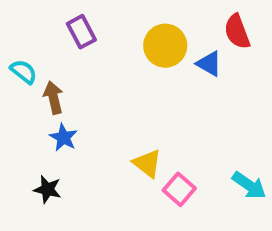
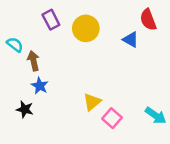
yellow circle: (165, 46) -> (86, 28), moved
yellow triangle: (147, 163) -> (92, 102), turned 42
black star: (47, 189) -> (25, 109), moved

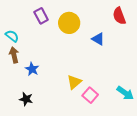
blue triangle: (131, 40) -> (98, 39), moved
brown arrow: (33, 61) -> (14, 55), moved
black star: (25, 109) -> (26, 99), moved

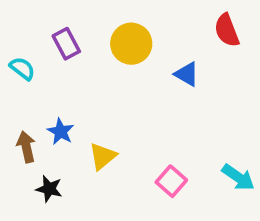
purple rectangle: (41, 16) -> (66, 44), moved
brown arrow: (14, 55) -> (26, 147), moved
yellow triangle: (74, 82) -> (103, 156), moved

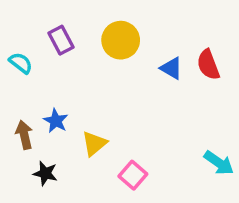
red semicircle: (227, 30) -> (208, 65), moved
pink square: (171, 181) -> (133, 175), moved

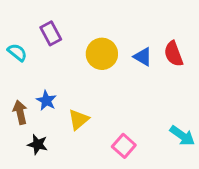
yellow circle: (121, 40) -> (102, 54), moved
pink square: (133, 175) -> (124, 146), moved

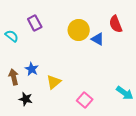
yellow circle: (102, 54) -> (79, 30), moved
red semicircle: (174, 54) -> (116, 24), moved

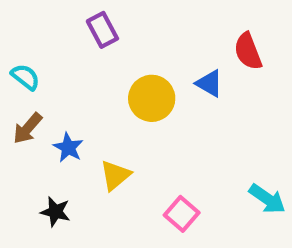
purple rectangle: (35, 23) -> (102, 30), moved
yellow circle: (79, 30) -> (152, 98), moved
brown arrow: (14, 77) -> (28, 128), moved, turned -126

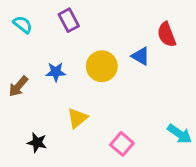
cyan semicircle: (25, 77) -> (23, 24), moved
blue star: (68, 148) -> (56, 72), moved, turned -30

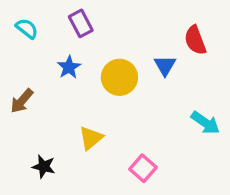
blue triangle: (141, 56) -> (165, 66), turned 30
blue star: (56, 72) -> (69, 67), moved, turned -30
cyan arrow: (180, 134) -> (205, 123), moved

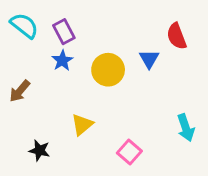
purple rectangle: (81, 23) -> (64, 32), moved
cyan semicircle: (27, 28) -> (24, 26), size x1.4
cyan arrow: (205, 123) -> (186, 128), moved, turned 36

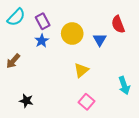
cyan semicircle: (24, 26) -> (16, 17), turned 96
yellow circle: (108, 70) -> (72, 34), moved
yellow triangle: (82, 125) -> (81, 70), moved

